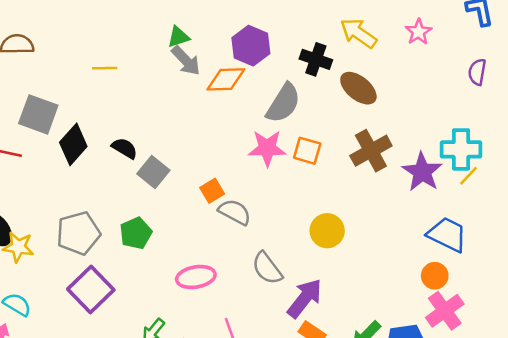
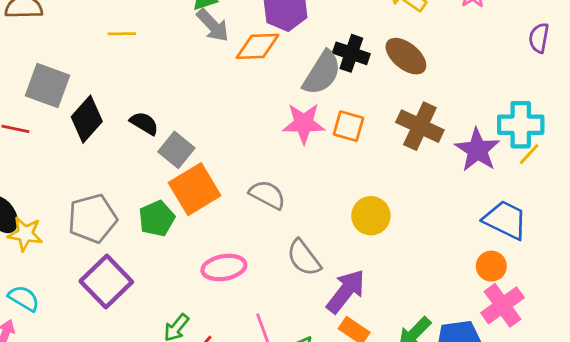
black cross: (316, 59) -> (351, 53), moved
brown cross: (371, 151) -> (420, 126), turned -36
orange square: (212, 191) -> (195, 189), moved, size x1.8

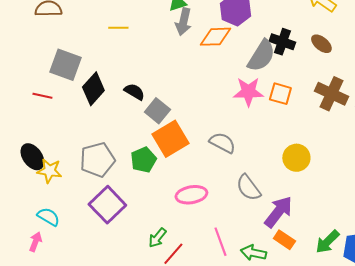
gray arrow: (213, 25) -> (183, 22), turned 56
brown ellipse: (406, 56) -> (321, 44), size x0.7

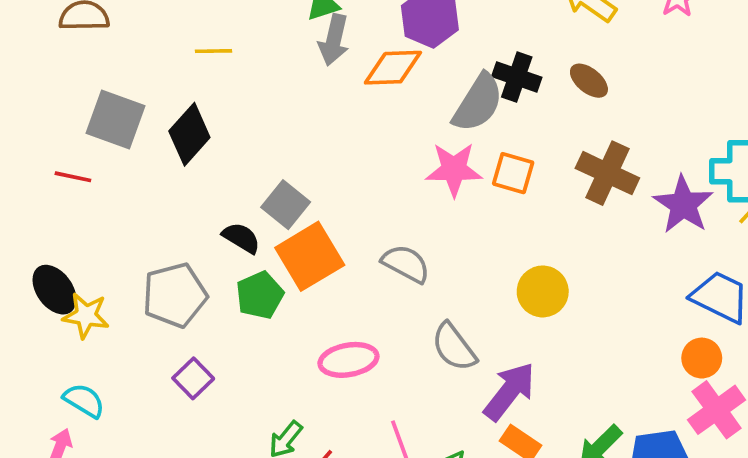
black diamond: (93, 89) -> (189, 134), moved
black semicircle: (134, 92) -> (241, 238), moved
purple square: (107, 205) -> (193, 378), size x0.6

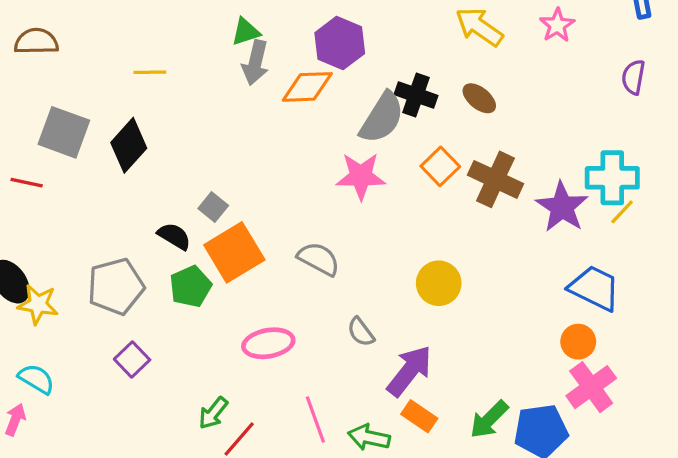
orange square: (513, 173) -> (440, 166), moved, turned 30
gray square: (286, 205) -> (213, 207), size x0.7
gray semicircle: (454, 347) -> (361, 332), size x0.7

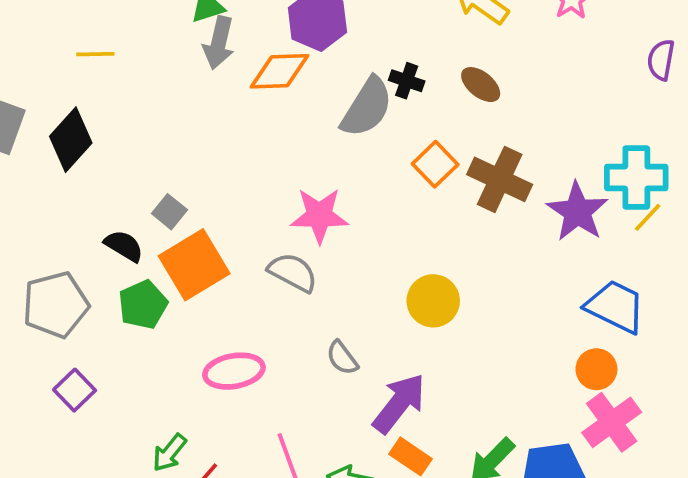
black cross: (416, 95) -> (407, 81), size x0.7
pink star: (361, 176) -> (319, 215), moved

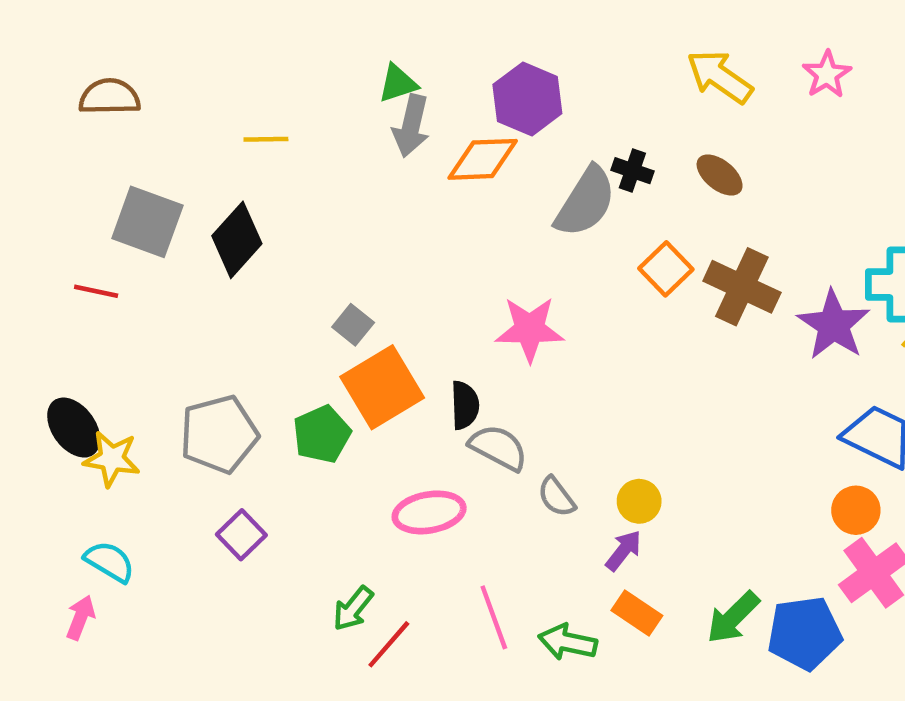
black semicircle: (124, 246) -> (465, 405), moved, turned 57
gray semicircle: (293, 272) -> (498, 448), moved
yellow circle: (433, 301) -> (639, 501), moved, size x0.7
purple arrow: (399, 403) -> (623, 550), size x0.6

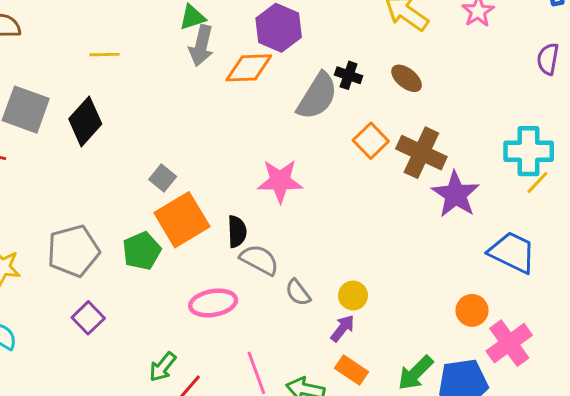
purple star: (834, 325) -> (456, 194), moved
orange circle: (856, 510) -> (472, 310), moved

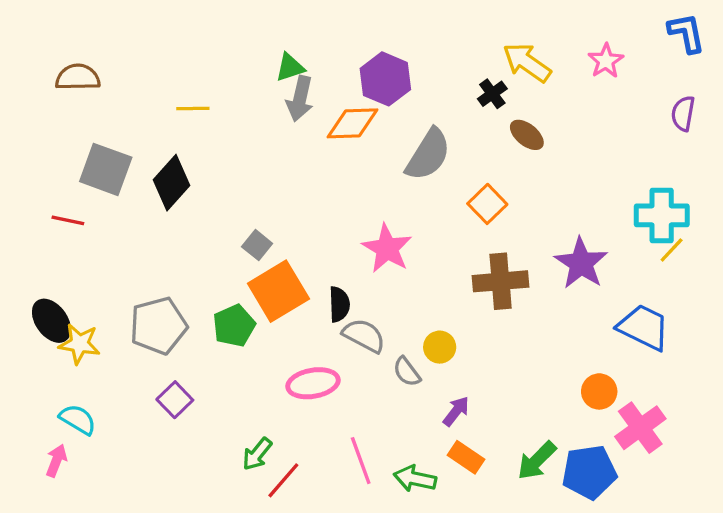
black cross: (349, 75) -> (492, 94), moved, turned 35
brown cross: (421, 153) -> (501, 281), moved, turned -30
pink star: (280, 181) -> (387, 248), turned 30
yellow circle: (353, 296) -> (440, 347), moved

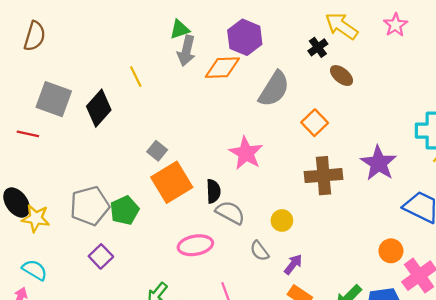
brown semicircle: (78, 77) -> (35, 36), turned 108
yellow line: (193, 109) -> (136, 77), moved, turned 65
green pentagon: (234, 326) -> (125, 210), moved
gray semicircle: (407, 372) -> (259, 251), moved

